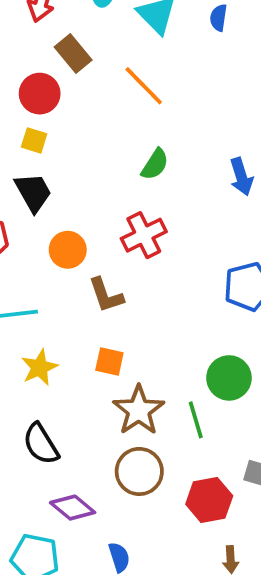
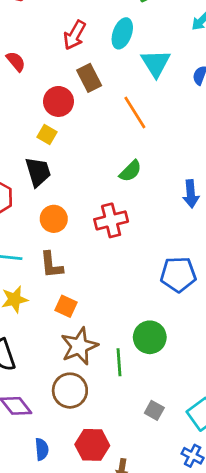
brown L-shape: (106, 295) -> (51, 265), moved
red hexagon: (209, 500) -> (92, 445), moved

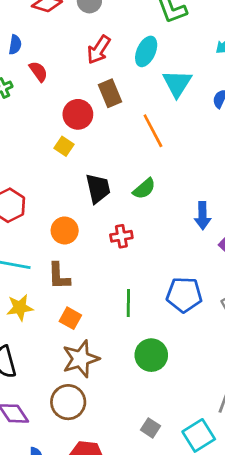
black trapezoid: (38, 172) -> (98, 188), moved
red cross: (111, 220) -> (121, 236), size x0.7
green line: (119, 362) -> (128, 303), moved

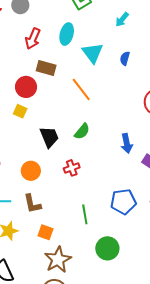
brown rectangle: (110, 93) -> (46, 68), turned -42

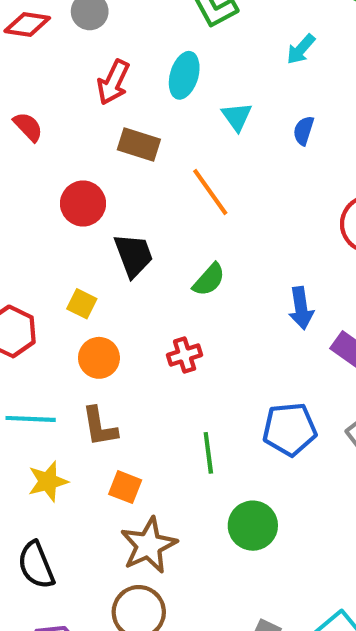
cyan triangle: (93, 53) -> (237, 117), size x0.7
red circle: (26, 87) -> (83, 204), moved
yellow square: (20, 111) -> (82, 304), moved
black trapezoid: (49, 137) -> (134, 255), moved

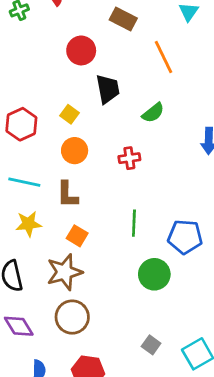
blue pentagon: (290, 429) -> (185, 237), moved
brown star: (149, 545) -> (64, 272), moved

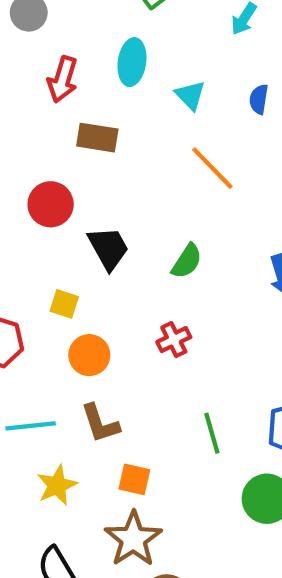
orange line: (164, 57) -> (212, 168), moved

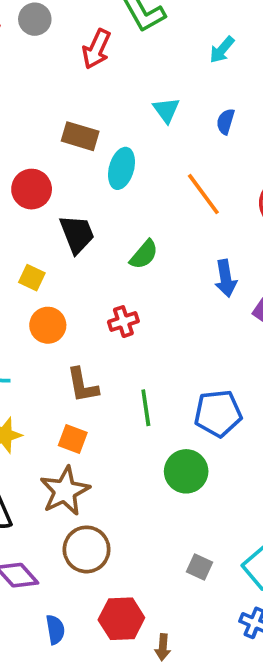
cyan ellipse: (132, 62) -> (122, 168), moved
red arrow: (63, 79) -> (96, 49), moved
orange line: (212, 168) -> (203, 194), moved
brown L-shape: (100, 423) -> (83, 385), moved

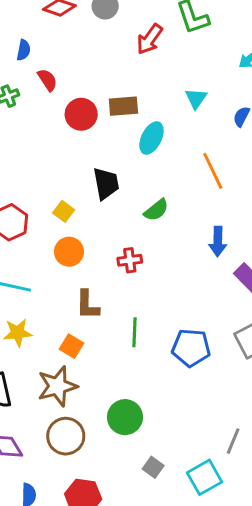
brown rectangle: (80, 136) -> (123, 106), turned -32
red circle: (32, 189) -> (81, 114), moved
green circle: (186, 471) -> (125, 417), moved

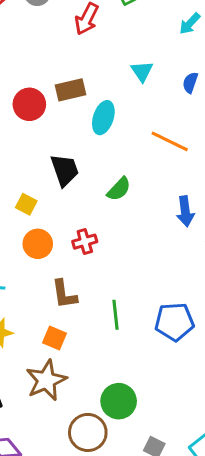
orange line: (213, 171) -> (170, 141), turned -30
red cross: (130, 260) -> (85, 242), moved
brown circle: (66, 436) -> (88, 432), moved

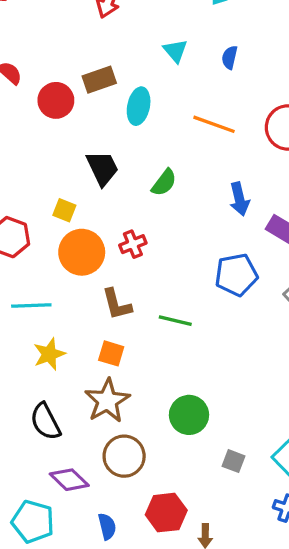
orange circle: (38, 244) -> (82, 252), size x1.4
green line: (115, 315) -> (175, 321), turned -64
blue pentagon: (174, 322) -> (236, 275), moved
brown circle: (88, 432) -> (124, 456), moved

